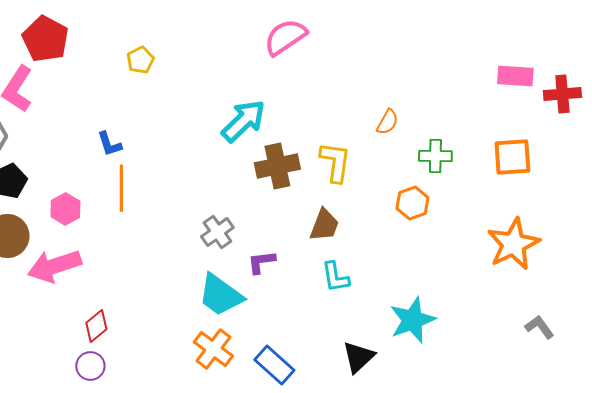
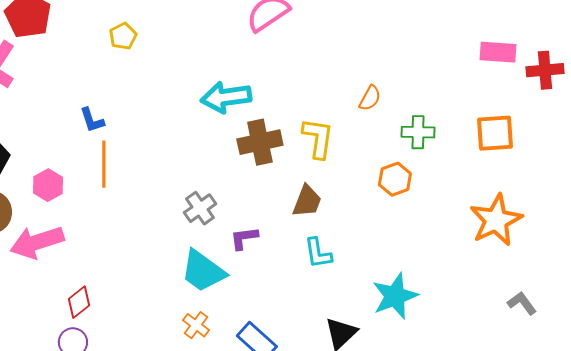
cyan arrow: (243, 121) -> (226, 97), turned -144
orange cross: (213, 349) -> (196, 325), size x0.7

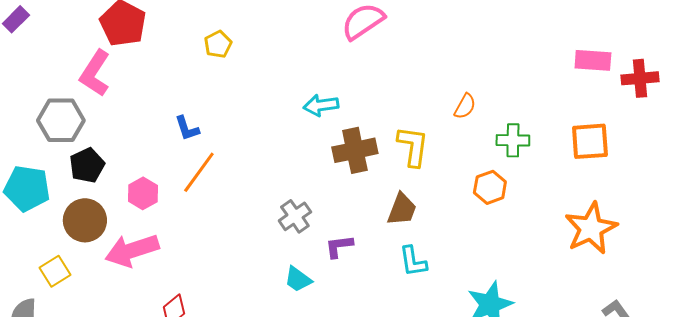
cyan arrow: (226, 97) -> (321, 105), size x0.7
orange line: (104, 164) -> (199, 172), turned 36
cyan trapezoid: (203, 271) -> (298, 279), size x0.6

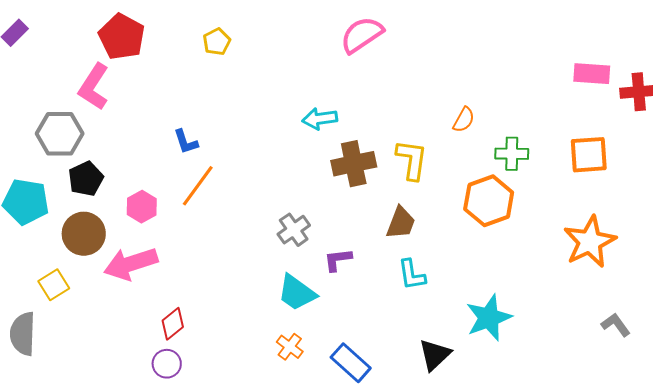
yellow pentagon: (218, 44) -> (217, 42), moved
orange hexagon: (490, 187) -> (489, 201), size x1.5
cyan trapezoid: (298, 279) -> (297, 293), size x1.4

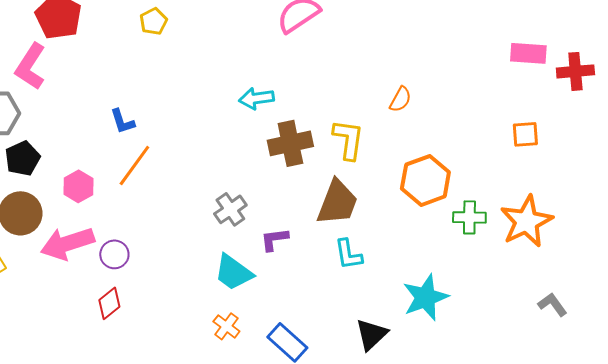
green cross: (512, 154) -> (469, 217), moved
orange square: (589, 155) -> (525, 134), size x0.7
brown trapezoid: (401, 223) -> (337, 202), size x1.4
purple circle: (167, 364) -> (114, 254), moved

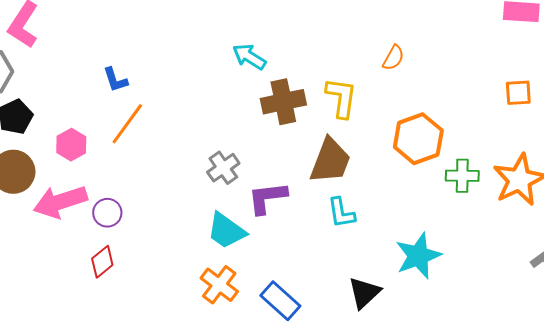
cyan arrow: (256, 98) -> (249, 57), turned 40
purple L-shape: (274, 239) -> (267, 198), size x1.4
orange cross: (226, 326) -> (219, 285), size x1.4

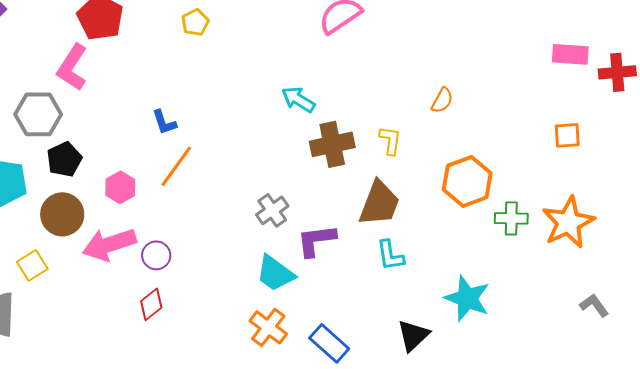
yellow L-shape: (341, 98) -> (390, 140), size x0.7
cyan star: (418, 256) -> (467, 298), turned -30

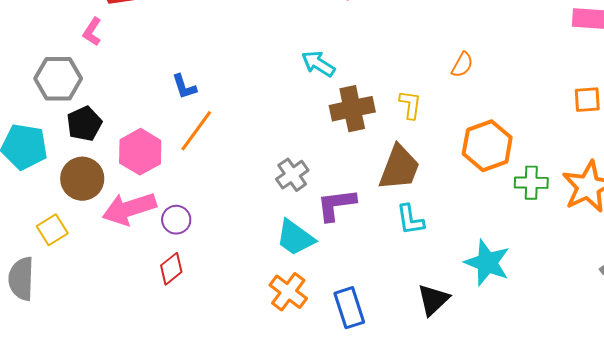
pink L-shape: (72, 67) -> (92, 32), size x0.6
pink hexagon: (120, 187) -> (140, 152), size x1.4
blue rectangle: (329, 343) -> (349, 308), turned 30

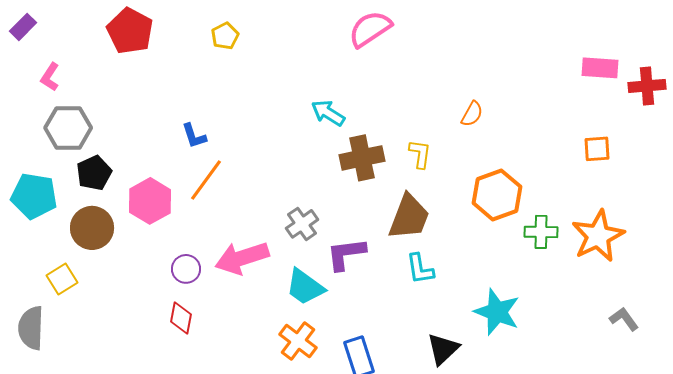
pink L-shape: (92, 32) -> (50, 77), moved
pink arrow: (129, 209) -> (242, 258), moved
red diamond: (171, 269) -> (181, 318), turned -40

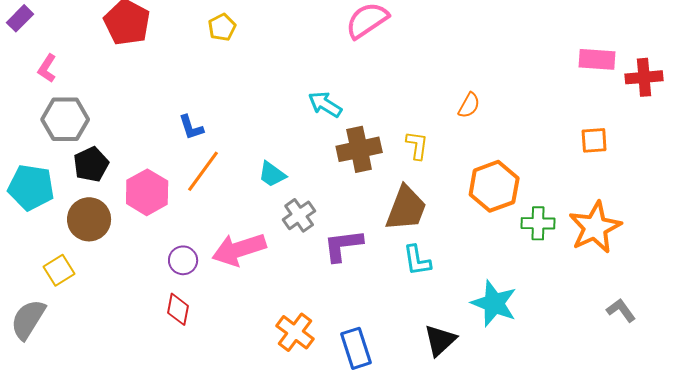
cyan trapezoid: (305, 287) -> (272, 174), moved, size x0.7
gray semicircle: (31, 328) -> (28, 319), turned 30

